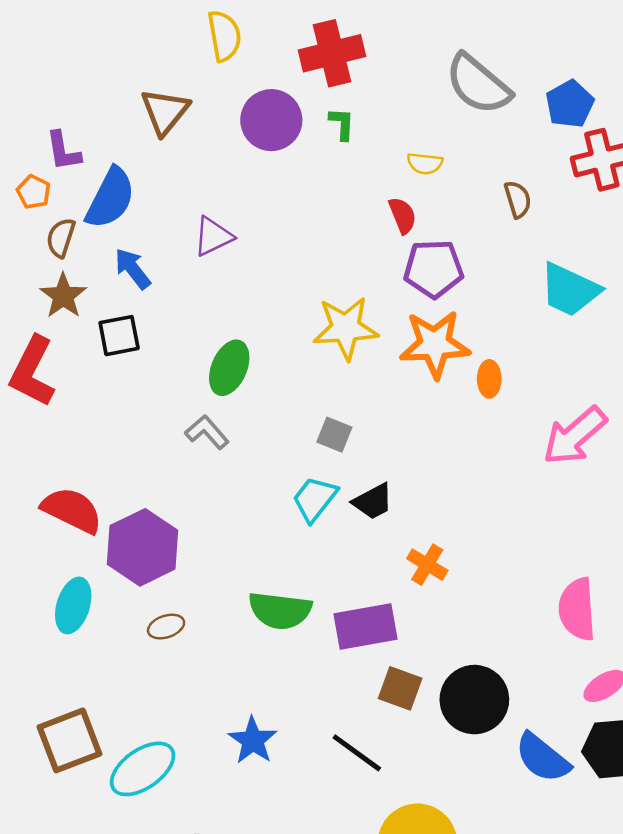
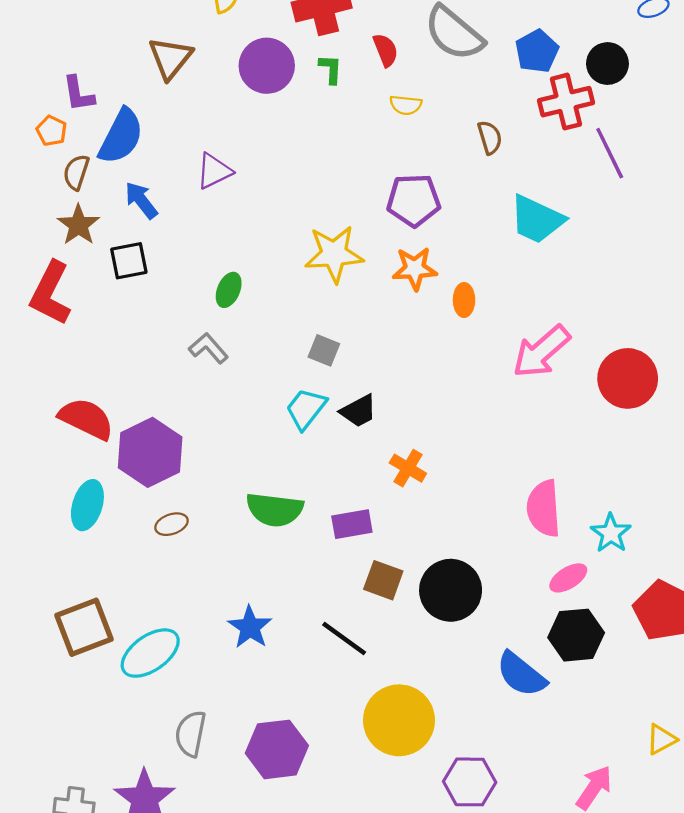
red semicircle: (403, 215) -> (386, 50), moved
orange star: (435, 344) -> (415, 269), size x0.7
green ellipse: (229, 368) -> (229, 290), size x0.7
purple rectangle: (365, 627) -> (352, 524), size x0.7
blue semicircle: (542, 758) -> (521, 674), moved

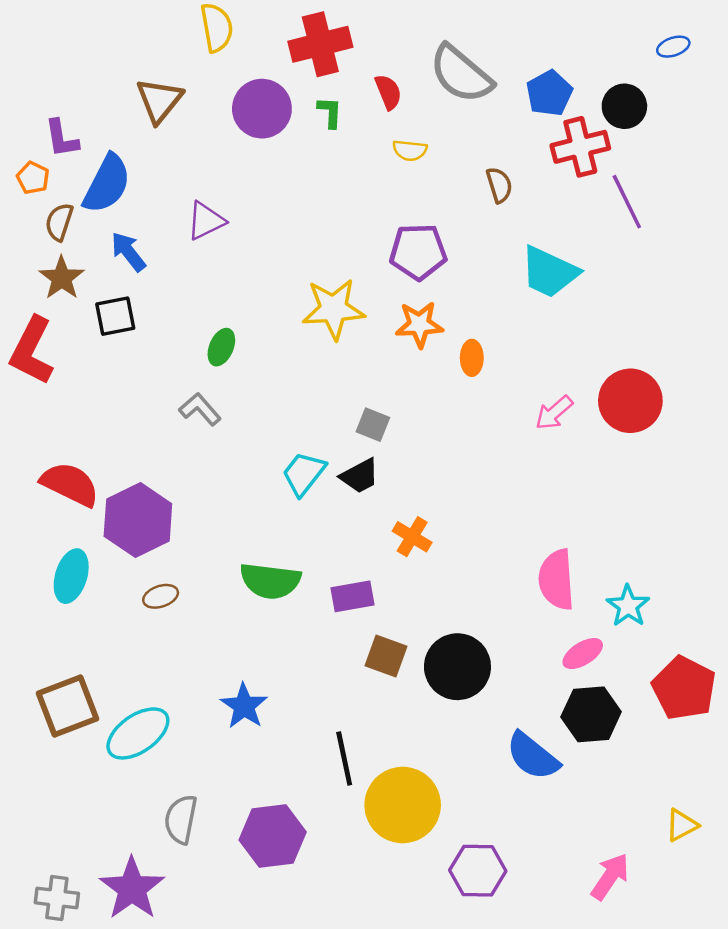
gray square: (324, 350) -> (373, 425), moved
pink arrow: (541, 352) -> (554, 413), size x0.6
red circle: (628, 378) -> (630, 401), moved
black line: (344, 638) -> (344, 758), moved, turned 42

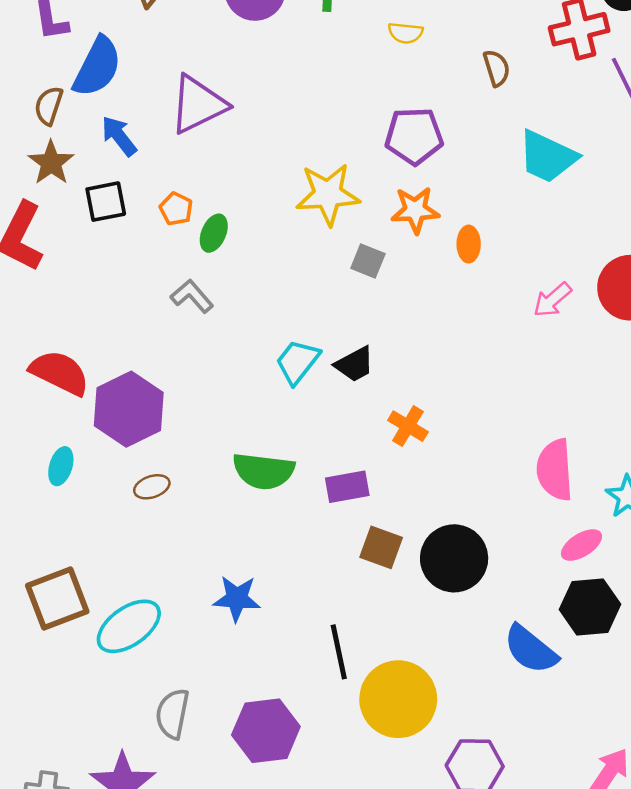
orange pentagon: (33, 178) -> (176, 209), moved
purple triangle: (206, 221) -> (198, 104), size x1.5
gray square: (373, 425) -> (368, 261), moved
cyan ellipse: (71, 576) -> (61, 466), size x0.7
blue star: (244, 706) -> (237, 598), turned -30

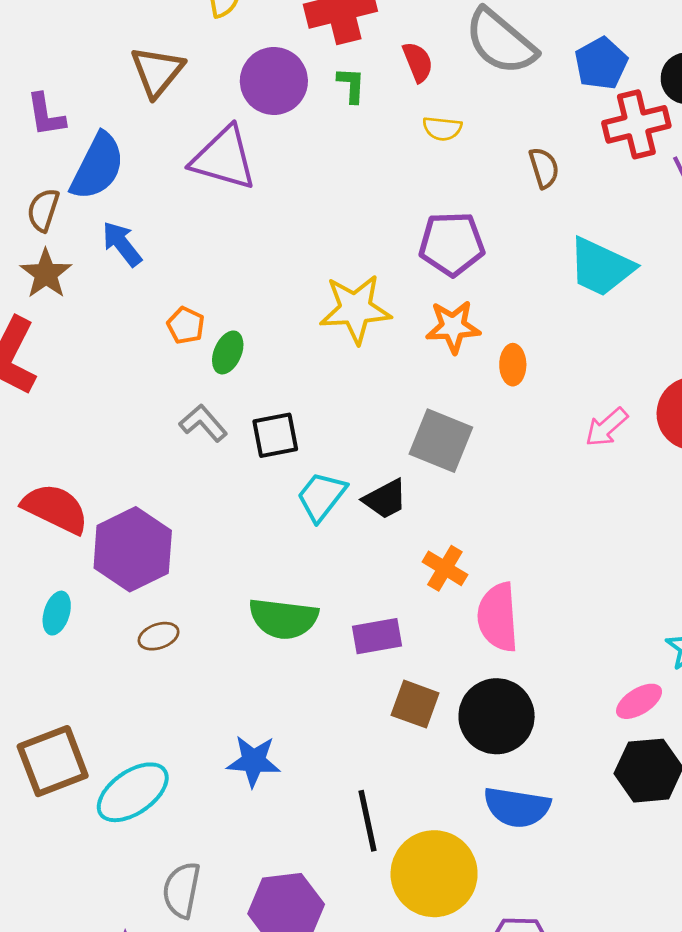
purple triangle: (198, 104) -> (224, 158), moved, turned 42
black square: (106, 202) -> (275, 435), moved
gray square: (368, 261) -> (441, 441), moved, size x1.6
pink semicircle: (555, 470) -> (498, 617), moved
blue semicircle: (531, 649) -> (517, 807), moved, turned -30

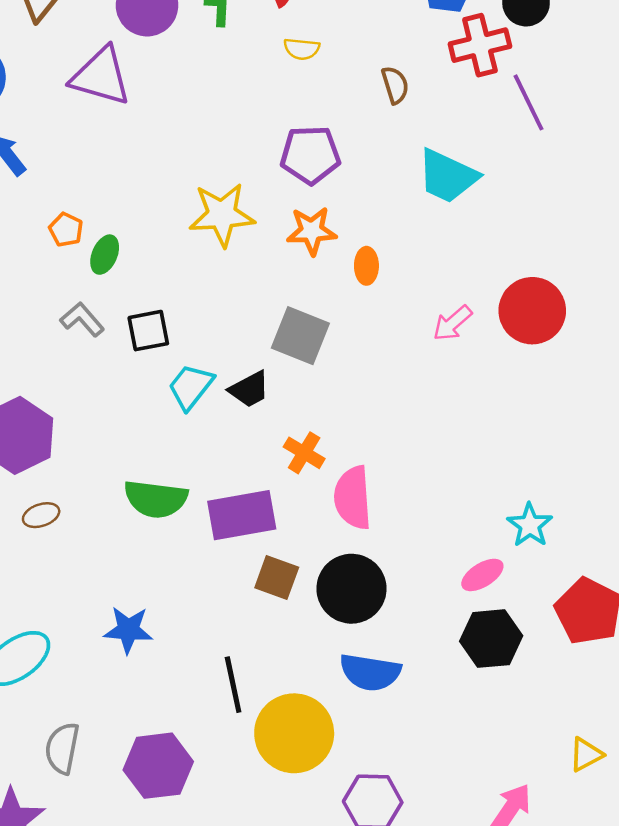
purple rectangle: (377, 636) -> (242, 515), size x1.5

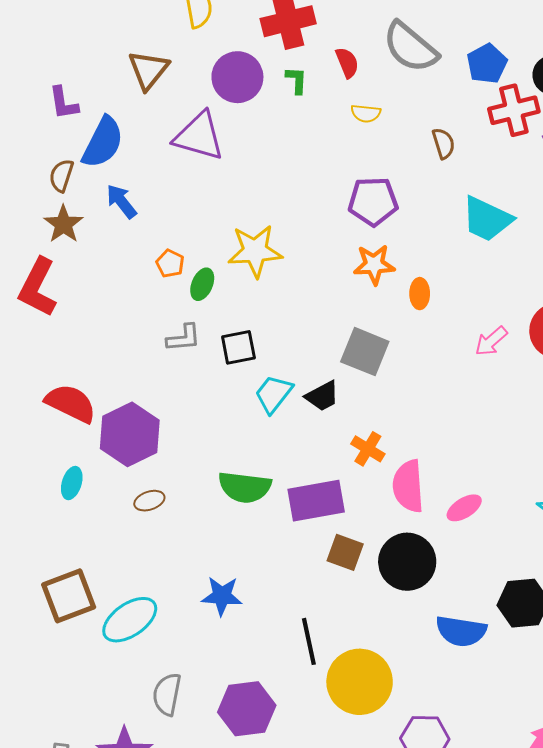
yellow star: (222, 215) -> (255, 251), moved
gray L-shape: (82, 319) -> (184, 338), turned 126
pink ellipse: (482, 575) -> (464, 508), moved
blue semicircle: (370, 672) -> (461, 631), moved

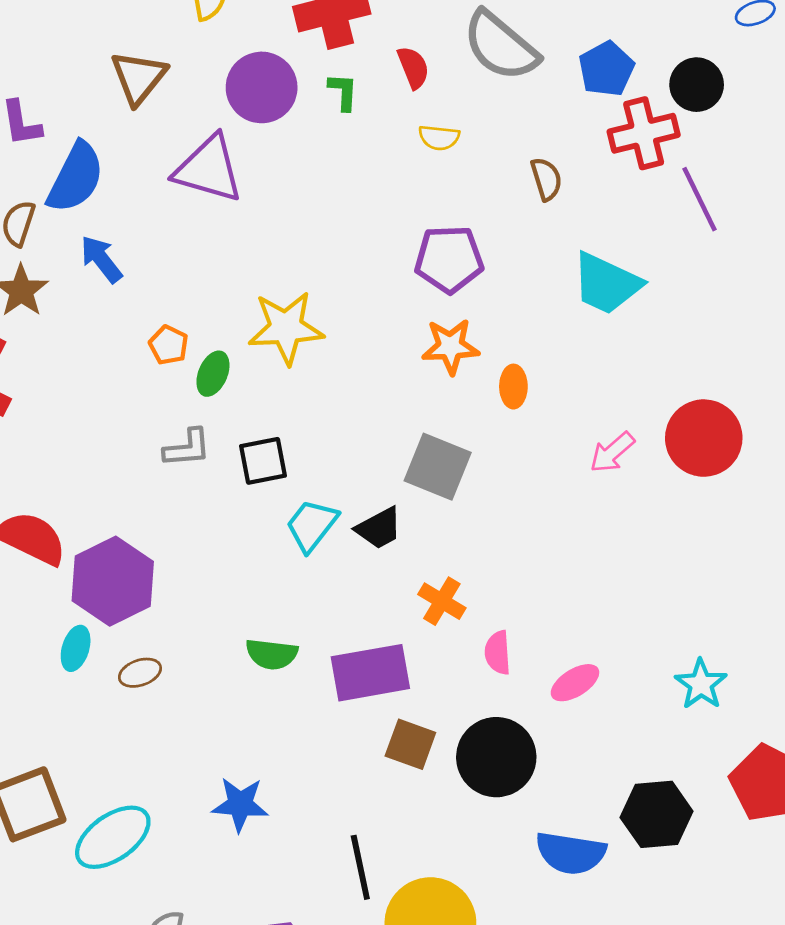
cyan ellipse: (72, 483) -> (76, 648), moved
pink semicircle: (408, 486) -> (498, 653), size x0.6
green semicircle: (245, 487) -> (272, 654), size x0.7

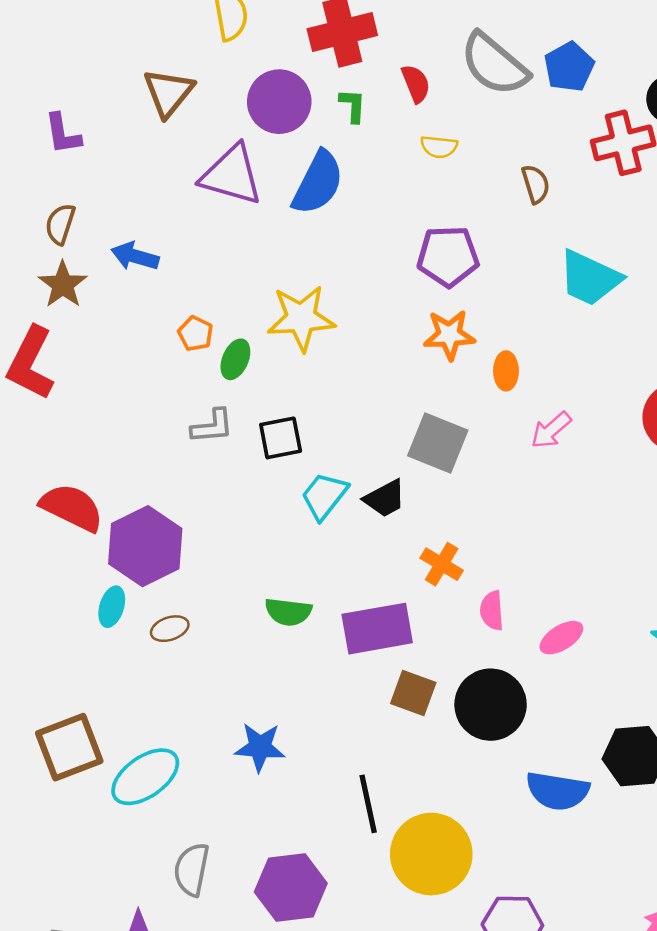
blue pentagon: (606, 69) -> (569, 67), moved
blue semicircle: (76, 178) -> (318, 183), moved
blue arrow: (101, 259) -> (135, 256), turned -36
pink arrow: (612, 452) -> (551, 430), moved

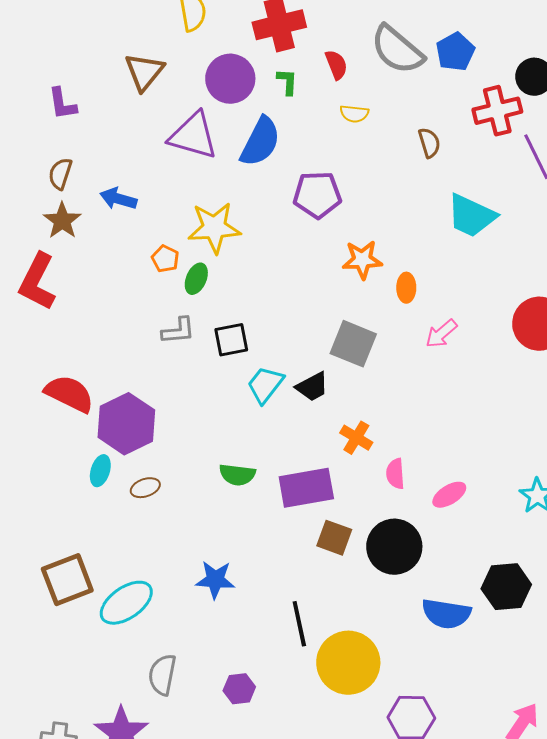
purple pentagon: (448, 256) -> (317, 195), moved
yellow star: (301, 318) -> (214, 228), moved
purple hexagon: (291, 888) -> (239, 689), size x0.6

